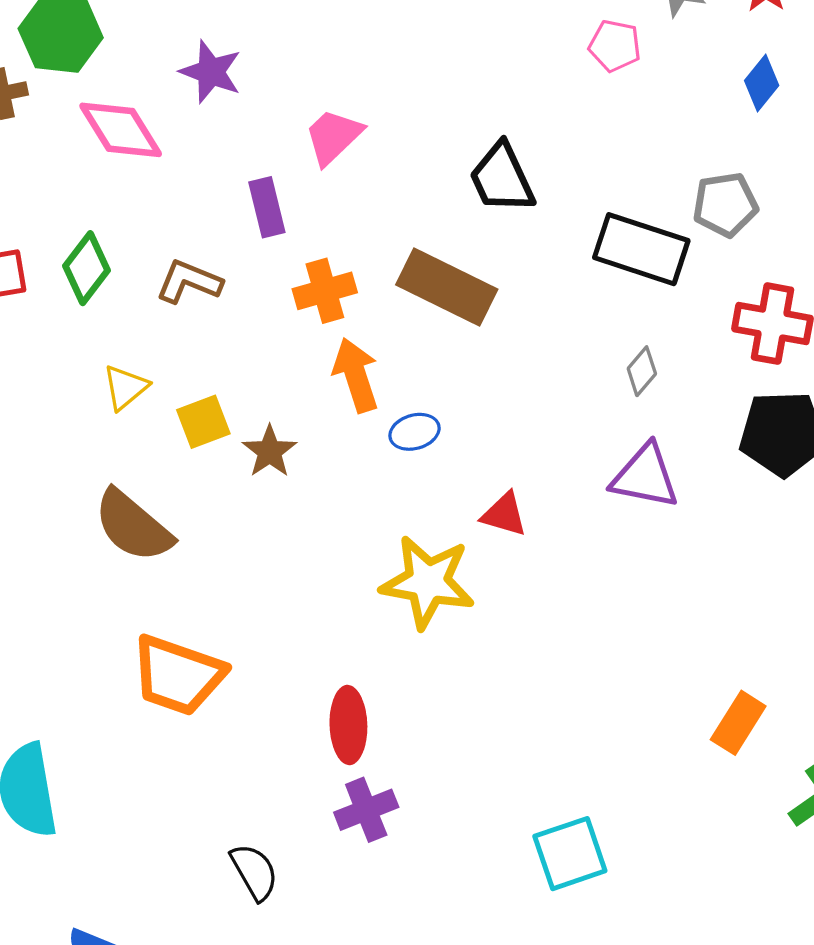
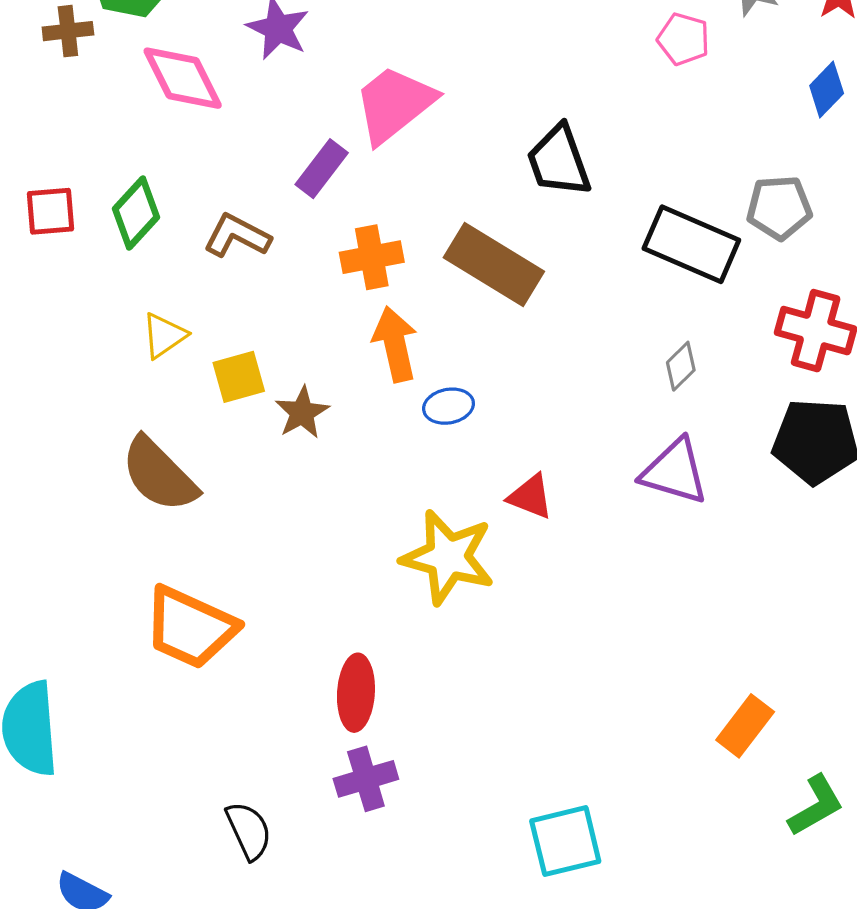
pink trapezoid: (333, 137) -> (394, 104), size x1.4
purple rectangle: (267, 207) -> (322, 169), turned 46

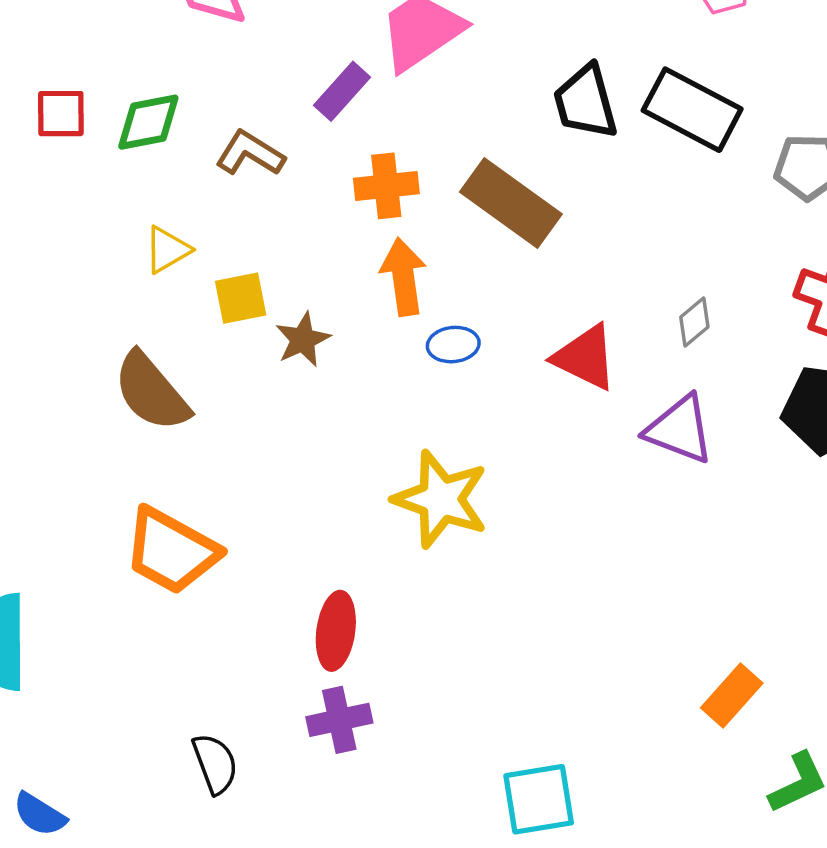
green diamond: (136, 213) -> (148, 122), turned 32
black rectangle: (691, 244) -> (692, 110), moved
red triangle: (530, 497) -> (585, 357), moved, size x1.4

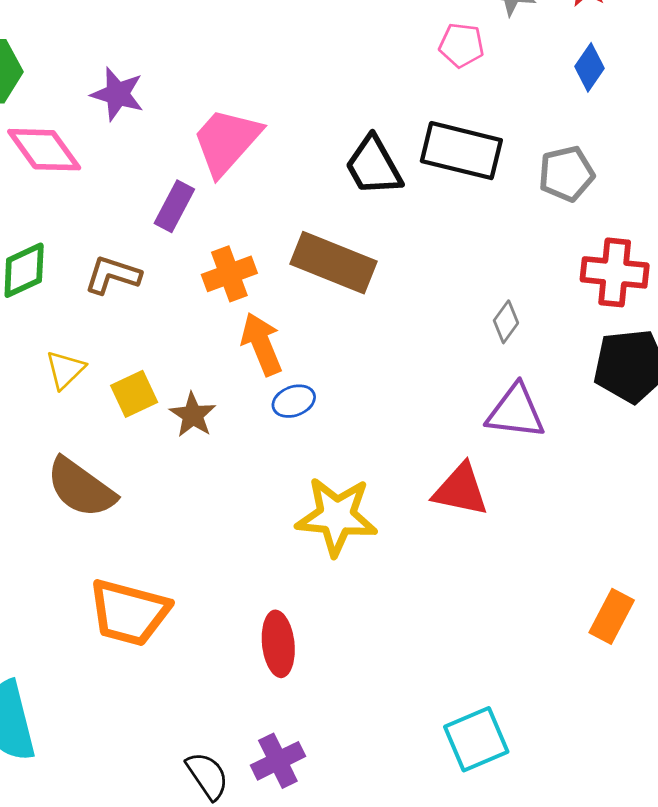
blue ellipse: (453, 345) -> (294, 401), moved
red triangle: (585, 357) -> (461, 490), moved
purple cross: (339, 720) -> (278, 761), moved

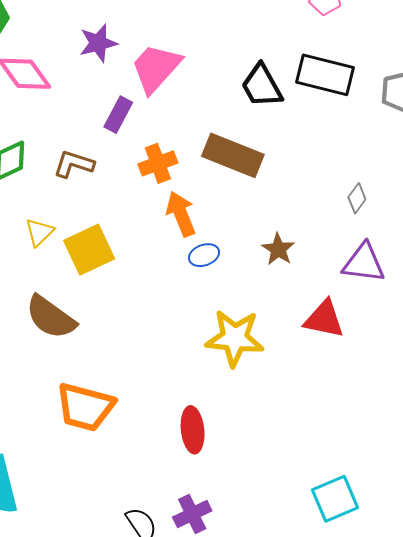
purple star: (117, 94) -> (98, 43), moved, turned -30
yellow square: (134, 394) -> (89, 250), size x1.5
brown star: (193, 415) -> (278, 249), moved

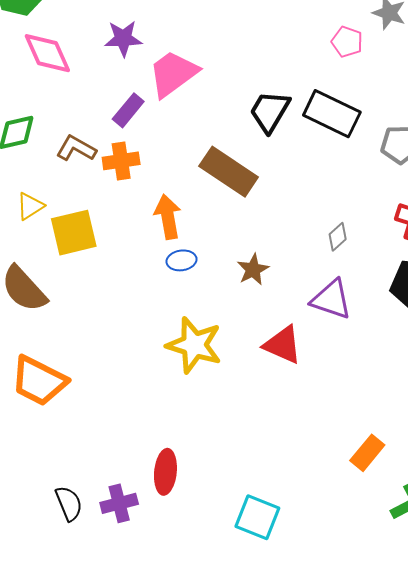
black trapezoid: (262, 86) -> (270, 111), turned 48
orange cross: (158, 163) -> (121, 161), moved
red ellipse: (193, 430) -> (165, 472), moved
cyan square: (335, 499) -> (257, 517), turned 33

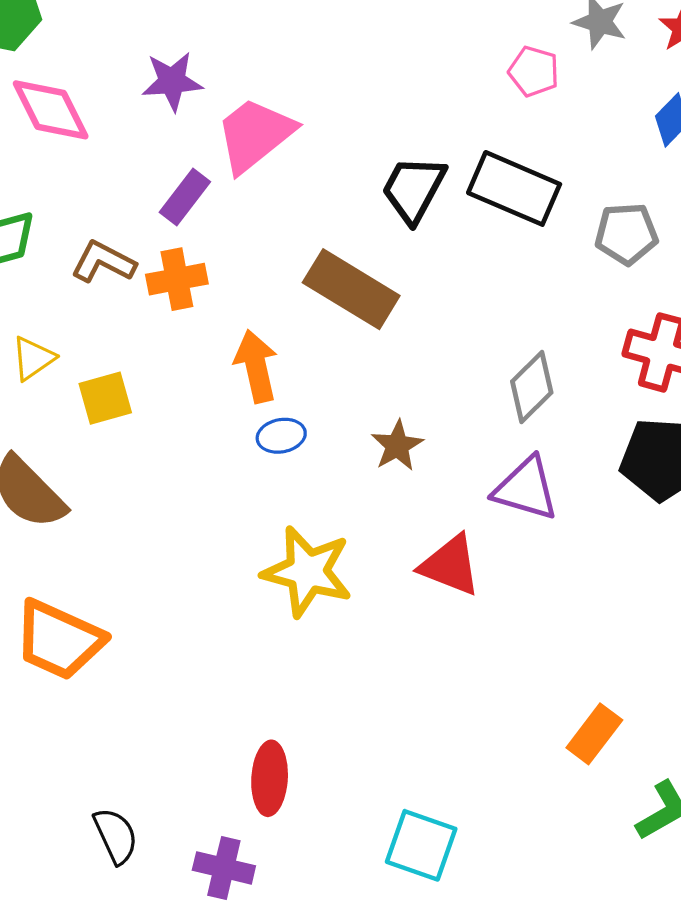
yellow square: (74, 233) -> (105, 398), size x0.7
gray diamond: (338, 237) -> (532, 387), size x1.5
purple cross: (119, 503) -> (224, 868), moved, turned 30

